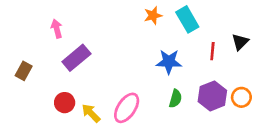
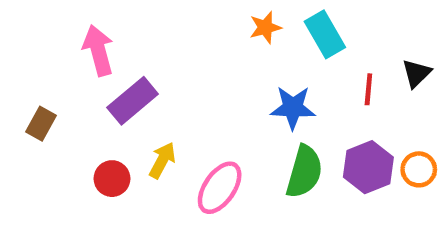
pink arrow: (57, 29) -> (98, 50), size x1.5
green semicircle: (175, 99) -> (304, 172), size x1.6
yellow arrow: (91, 113) -> (162, 160), moved, turned 72

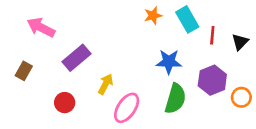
pink arrow: (98, 50) -> (41, 27), moved, turned -48
red line: (368, 89) -> (212, 35), moved
yellow arrow: (162, 160) -> (106, 84), moved
purple hexagon: (368, 167) -> (212, 80), moved

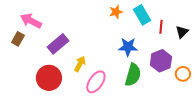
brown rectangle: (24, 71) -> (18, 39), moved
red circle: (65, 103) -> (49, 78), size x1.6

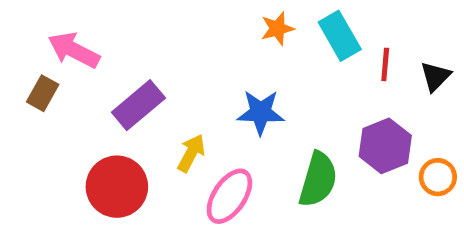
blue star: (128, 47) -> (261, 112), moved

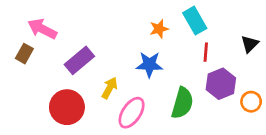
orange star: (277, 29) -> (159, 29), moved
red line: (385, 64) -> (206, 52), moved

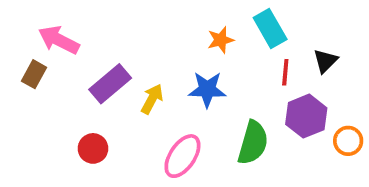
black triangle: (250, 44) -> (325, 61), moved
yellow arrow: (110, 88) -> (152, 99), moved
red circle: (67, 107) -> (93, 148), size x0.6

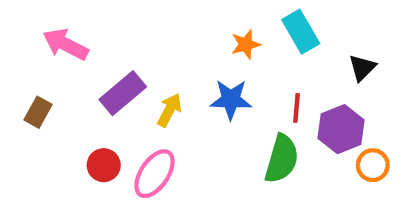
red line: (285, 72) -> (296, 108), moved
brown rectangle: (34, 74) -> (38, 112), moved
orange circle: (348, 141) -> (373, 165), moved
pink ellipse: (182, 156) -> (155, 174), moved

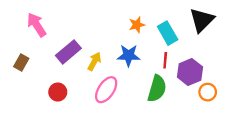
cyan rectangle: (301, 32) -> (168, 33), moved
pink arrow: (66, 44) -> (37, 25), turned 30
black triangle: (362, 68) -> (202, 20), moved, size x1.6
pink ellipse: (155, 174) -> (106, 90), moved

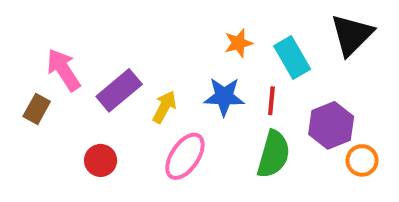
pink arrow: (37, 25) -> (63, 70), moved
red line: (165, 60) -> (271, 101), moved

